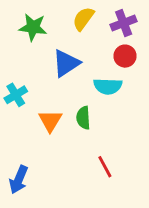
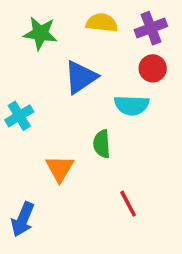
yellow semicircle: (83, 19) -> (102, 23), turned 60
orange triangle: (50, 121) -> (60, 168), moved

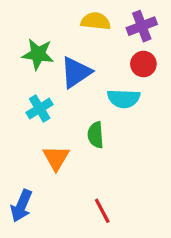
green star: (40, 33) -> (38, 54), moved
cyan cross: (19, 116) -> (40, 109), moved
red line: (128, 204) -> (102, 211), moved

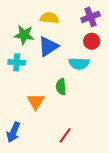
yellow semicircle: (96, 21) -> (49, 18), moved
cyan cross: (40, 109) -> (17, 62), moved, turned 35
red line: (102, 211) -> (65, 135), turned 63

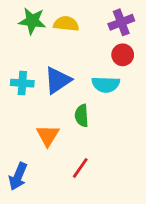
green star: (24, 35) -> (32, 21), moved
blue triangle: (48, 47) -> (58, 80), moved
red line: (65, 135) -> (80, 168), moved

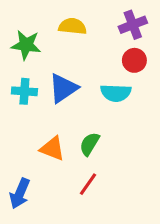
green star: (32, 21) -> (26, 45), moved
green semicircle: (82, 116) -> (89, 144), moved, turned 35
orange triangle: (48, 135) -> (52, 149), turned -40

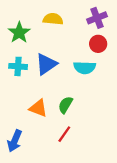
green star: (26, 45) -> (19, 33), turned 30

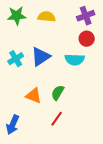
green star: (19, 33) -> (17, 16), moved, turned 30
cyan cross: (18, 66) -> (16, 59), turned -35

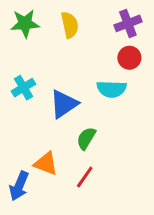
yellow semicircle: (47, 17) -> (70, 25), turned 72
blue triangle: (41, 57) -> (64, 104), moved
orange triangle: (34, 96) -> (46, 164), moved

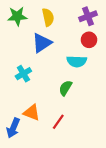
cyan cross: (23, 88) -> (23, 74), moved
blue triangle: (64, 104) -> (42, 43), moved
green semicircle: (86, 138) -> (65, 88), moved

